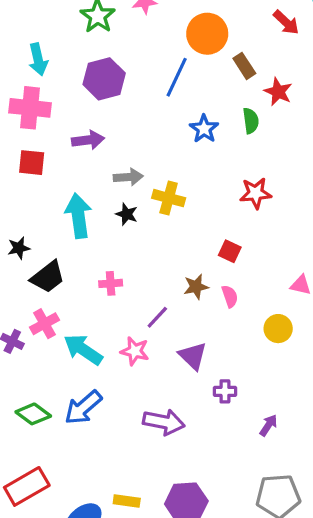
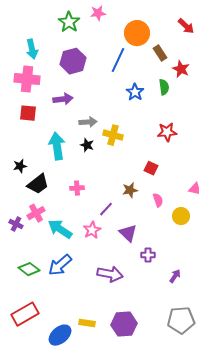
pink semicircle: (230, 296) -> (158, 200), moved
pink star: (135, 351) -> (92, 230), turned 30

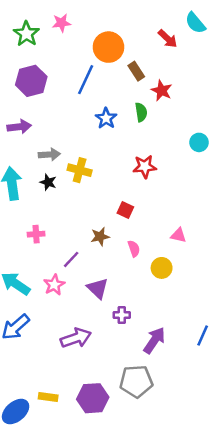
purple arrow: (110, 274) -> (76, 338), turned -30
purple arrow: (175, 276) -> (154, 340), size x1.6
gray pentagon: (181, 320) -> (136, 381), moved

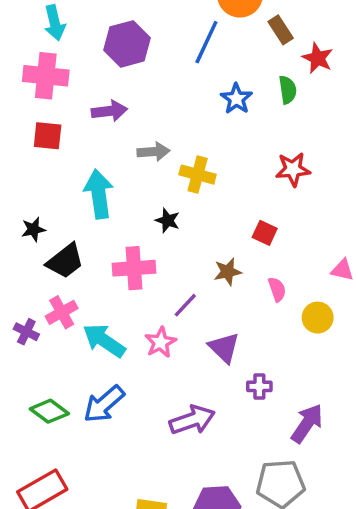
black star: (48, 182) -> (168, 220), moved
pink cross: (36, 234) -> (134, 268), size x1.6

